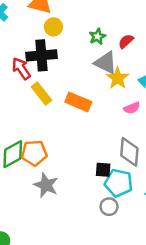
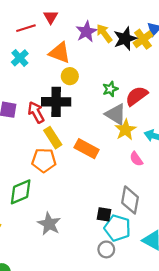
red semicircle: (126, 41) -> (137, 96), size x1.5
pink semicircle: (132, 108) -> (136, 159), turned 72
orange pentagon: (34, 153) -> (44, 160), moved

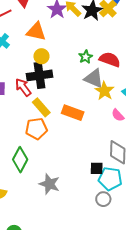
yellow circle: (70, 76) -> (41, 56), moved
red semicircle: (137, 96) -> (110, 60), turned 65
green diamond: (21, 192) -> (20, 160), turned -30

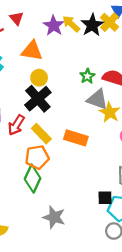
black cross: (40, 75) -> (38, 99), turned -30
red arrow: (23, 87) -> (16, 125), moved, turned -108
green diamond: (20, 160) -> (33, 179), moved

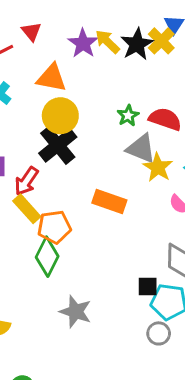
yellow circle: (39, 78) -> (60, 116), size x1.5
yellow rectangle: (41, 134) -> (27, 209), moved

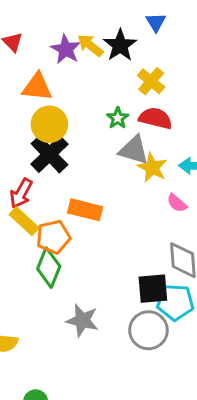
yellow cross: (161, 41) -> (151, 81), moved
orange rectangle: (109, 202) -> (85, 210), moved
black square: (148, 287) -> (153, 289), size x1.5
gray circle: (159, 333) -> (148, 330), moved, size x1.6

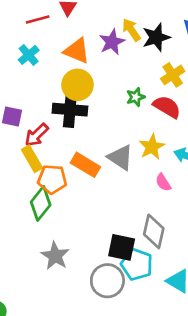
purple star: (66, 49) -> (112, 42), moved
gray triangle: (134, 150) -> (120, 157), moved
black cross: (49, 154) -> (70, 110), turned 32

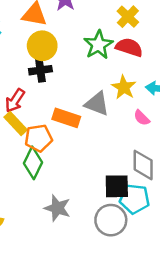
green star: (136, 97) -> (98, 45), size x1.6
black cross: (70, 110) -> (40, 70), size x0.7

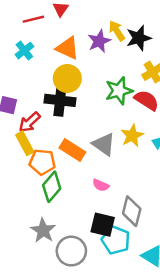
black cross: (40, 70) -> (60, 100), size x1.4
pink semicircle: (142, 118) -> (101, 185), moved, turned -35
green diamond: (33, 163) -> (52, 187), moved
gray circle: (111, 220) -> (71, 251), moved

